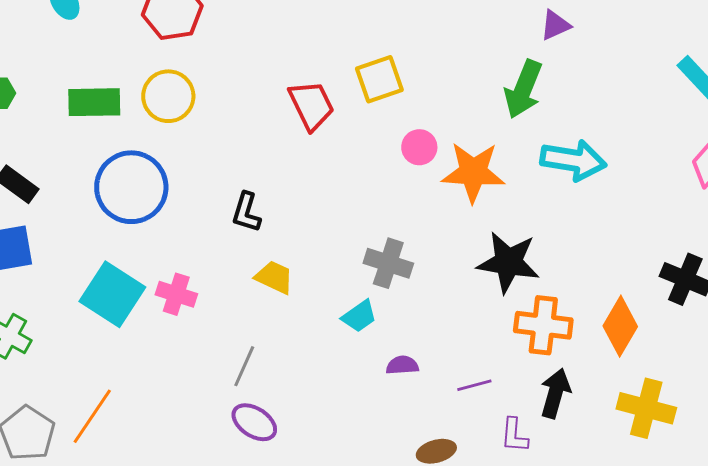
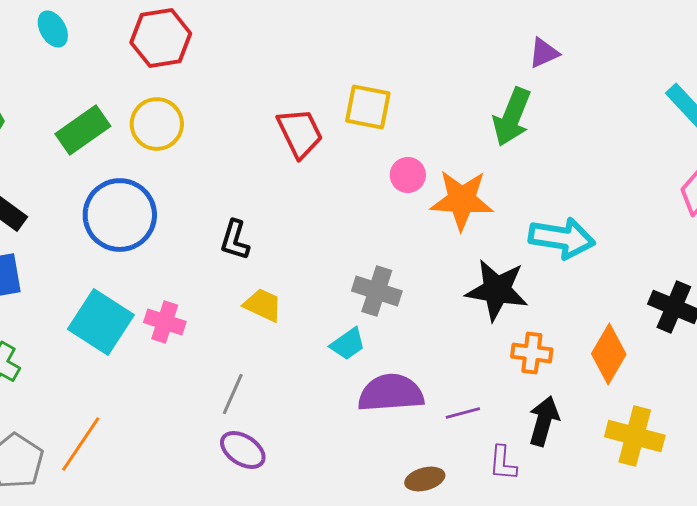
yellow square: (379, 79) -> (368, 107), turned 30
green rectangle: (94, 102) -> (83, 130), turned -34
cyan arrow: (573, 160) -> (562, 238), moved
orange cross: (543, 325) -> (532, 353), size x0.7
purple semicircle: (402, 365) -> (391, 393), size x2.0

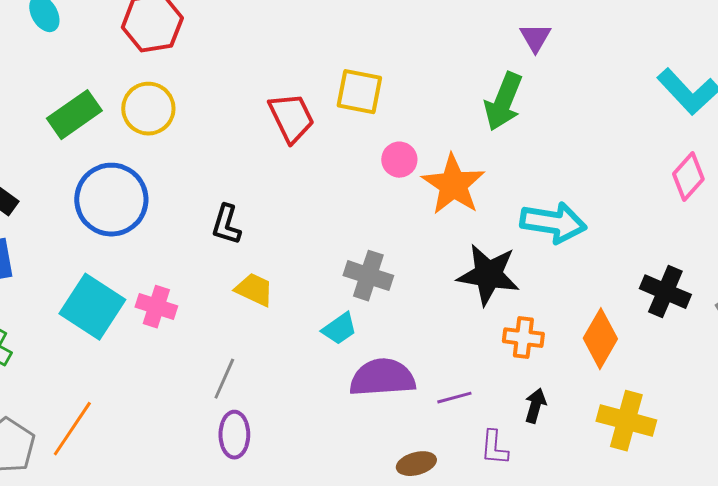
purple triangle: (544, 53) -> (535, 38), turned -36
orange star: (462, 200) -> (453, 185), turned 30
black arrow: (544, 421) -> (535, 406), size x0.7
purple ellipse: (243, 450) -> (234, 435), turned 57

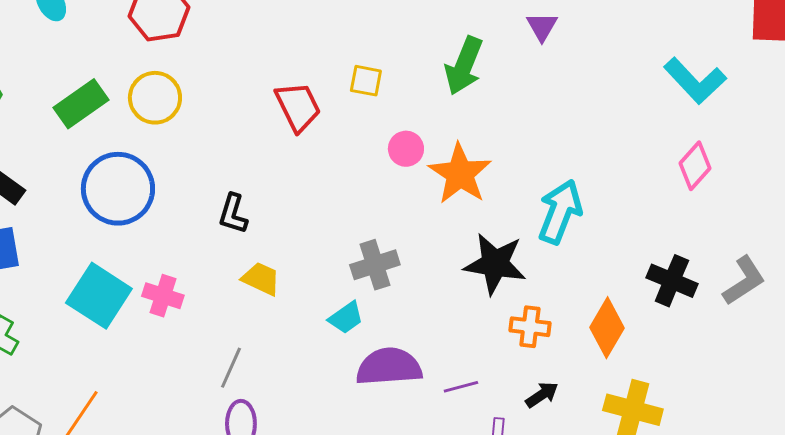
yellow square: (359, 92) -> (366, 81), size x0.7
green arrow: (503, 102) -> (464, 66), moved
cyan arrow: (553, 223) -> (560, 212), turned -78
gray cross: (368, 276) -> (375, 265), turned -36
black arrow: (535, 406) -> (542, 395), turned 40

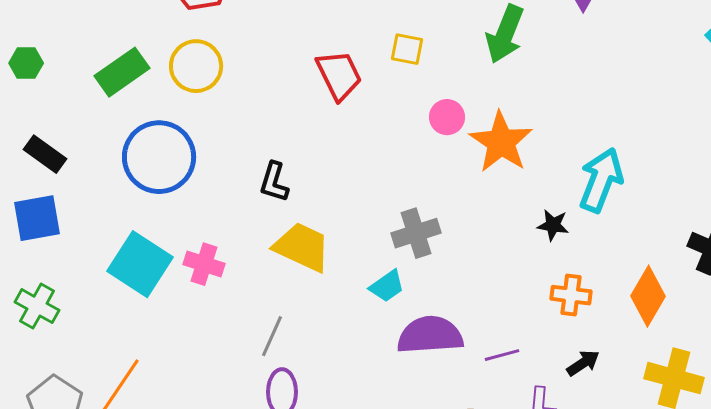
black star: (495, 264) -> (553, 225), moved, size x0.5
yellow trapezoid: (261, 279) -> (302, 247), size x1.5

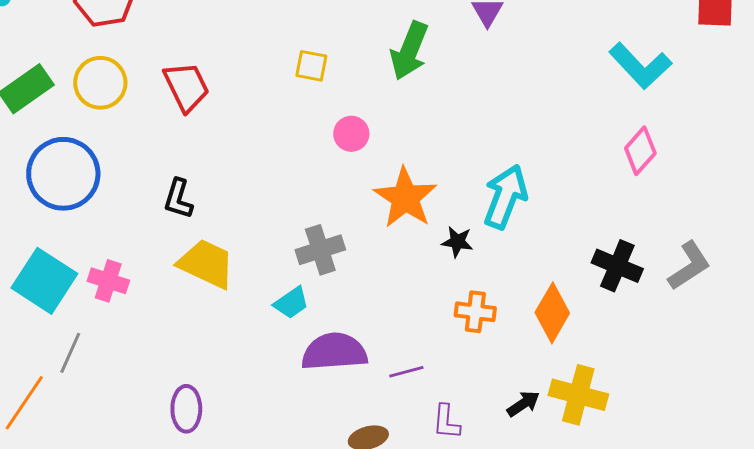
red trapezoid: (339, 75) -> (186, 87), moved
orange star: (501, 142) -> (405, 198), moved
gray line: (272, 336) -> (70, 353), moved
black arrow: (583, 363) -> (523, 404), moved

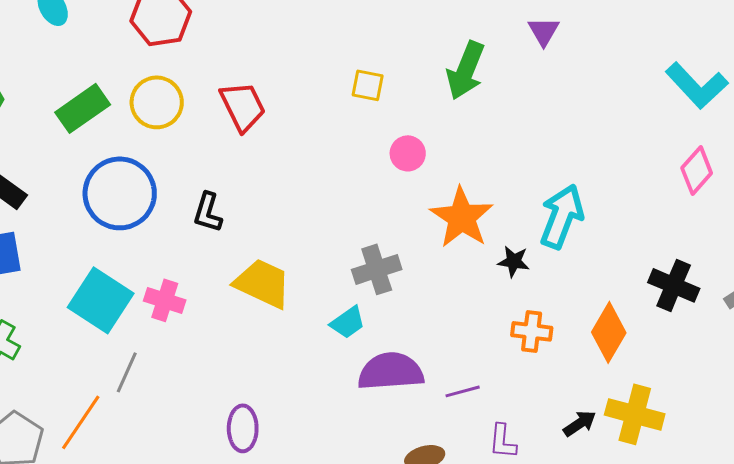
black L-shape: (178, 199) -> (208, 212), moved

